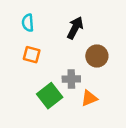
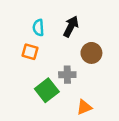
cyan semicircle: (28, 23) -> (38, 28), moved
orange triangle: (89, 98) -> (84, 107), moved

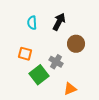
orange square: (30, 52) -> (25, 54), moved
gray cross: (67, 75) -> (56, 62), turned 32

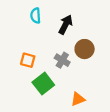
cyan semicircle: (32, 23) -> (36, 16), moved
gray cross: (56, 62) -> (62, 60), moved

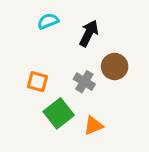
cyan semicircle: (36, 16) -> (48, 21), turned 72
orange triangle: (78, 99) -> (93, 126), moved

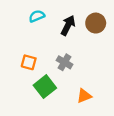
brown circle: (115, 67) -> (96, 23), moved
orange triangle: (93, 126) -> (84, 96), moved

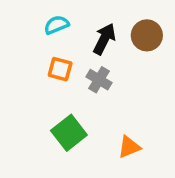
orange square: (29, 62) -> (60, 69), moved
gray cross: (65, 62) -> (99, 80), moved

